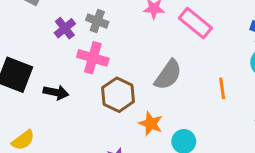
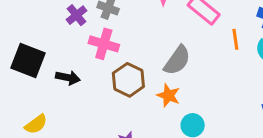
orange line: (222, 88) -> (235, 39), moved
orange star: (151, 124) -> (168, 95), moved

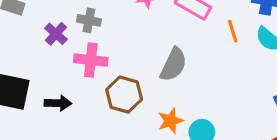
orange star: (168, 95) -> (170, 121), moved, turned -30

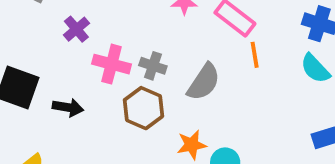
gray cross: (89, 20) -> (153, 66), moved
orange line: (233, 31) -> (255, 55), moved

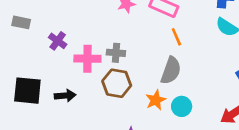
orange line: (255, 55) -> (176, 37), moved
gray semicircle: (204, 82) -> (171, 71), moved

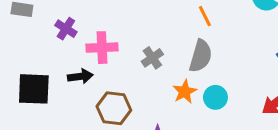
gray cross: (116, 53) -> (152, 58), moved, turned -36
brown hexagon: (117, 83) -> (114, 108), moved
black arrow: (65, 96) -> (80, 76), moved

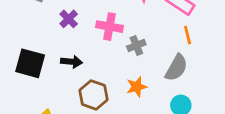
pink cross: (102, 48) -> (109, 27), moved
gray cross: (152, 58) -> (136, 45), moved
orange star: (185, 92) -> (137, 87), moved

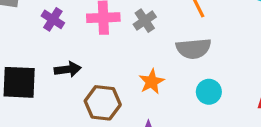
gray cross: (136, 45) -> (145, 21), moved
gray semicircle: (176, 68) -> (194, 49), turned 68

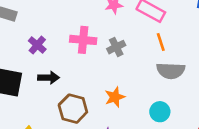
purple cross: (53, 19) -> (37, 45), moved
gray semicircle: (194, 49) -> (171, 71), moved

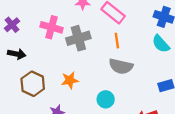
gray cross: (116, 47) -> (78, 38), size x1.5

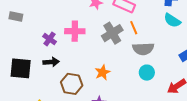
purple cross: (12, 25) -> (50, 39), moved
gray cross: (78, 38) -> (112, 33), moved
cyan circle: (106, 99) -> (147, 73), moved

